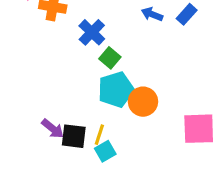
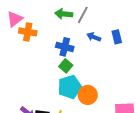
blue rectangle: (187, 14) -> (117, 37), turned -56
blue cross: (92, 32) -> (65, 47), moved, turned -30

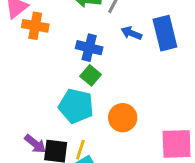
blue rectangle: (117, 37) -> (165, 33), size x1.6
cyan pentagon: (70, 87) -> (76, 106), moved, turned 30

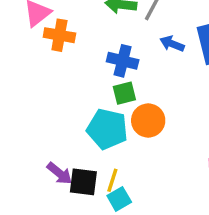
green square: (91, 75) -> (124, 93), turned 36
orange circle: (123, 118) -> (148, 120), moved

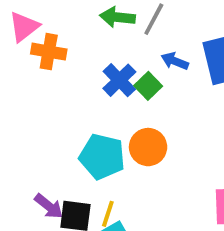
blue cross: (123, 61) -> (119, 80), turned 32
green square: (124, 93) -> (148, 86), moved, turned -30

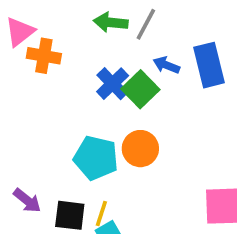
green square: (148, 86) -> (140, 89), size x1.4
purple arrow: (49, 206) -> (27, 201), moved

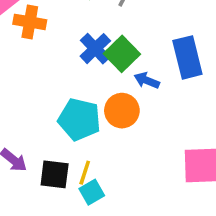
blue arrow: (166, 65) -> (147, 80), moved
blue rectangle: (209, 65) -> (187, 57), moved

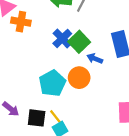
cyan pentagon: (79, 119) -> (52, 83), turned 30
yellow line: (85, 173) -> (56, 117), turned -56

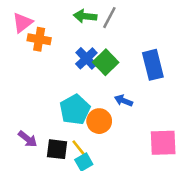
blue arrow: (95, 59) -> (123, 101), moved
orange circle: (79, 78) -> (99, 121), moved

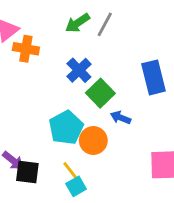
green arrow: (85, 16) -> (78, 23), turned -40
green square: (106, 62) -> (100, 93), moved
black square: (57, 149) -> (27, 172), moved

